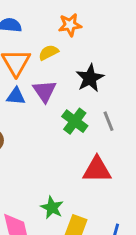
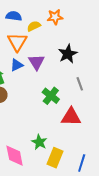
yellow semicircle: (49, 53) -> (34, 26), moved
blue triangle: (16, 96) -> (17, 65), turned -32
green cross: (75, 121) -> (51, 96), moved

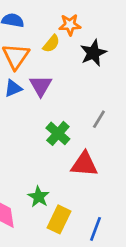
yellow semicircle: (34, 26) -> (51, 44), moved, turned 152
black star: (68, 54) -> (93, 53), moved
gray line: (80, 84) -> (99, 119), turned 48

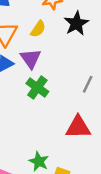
yellow semicircle: (51, 44) -> (38, 29), moved
green cross: (58, 133) -> (37, 88), moved

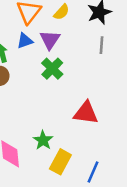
gray line: (88, 84) -> (101, 45), moved, turned -30

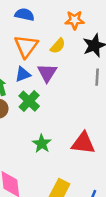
green cross: (52, 69) -> (29, 101), moved
green star: (43, 140) -> (42, 144), moved

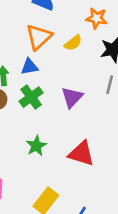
purple triangle: (47, 73) -> (72, 97), moved

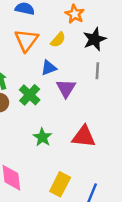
orange star: (97, 18) -> (75, 14), turned 30
blue triangle: (29, 67) -> (49, 68), moved

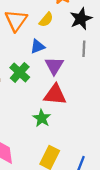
green star: (42, 137) -> (42, 118), moved
red triangle: (84, 137) -> (55, 95), moved

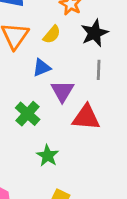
green cross: (20, 72) -> (28, 114), moved
red triangle: (55, 95) -> (86, 117), moved

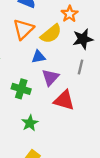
yellow semicircle: (52, 35) -> (51, 34), size x1.5
green cross: (28, 114) -> (21, 89), turned -36

